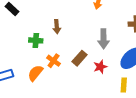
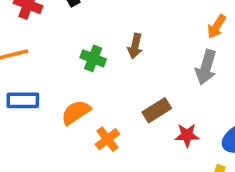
gray arrow: (104, 39) -> (206, 67), moved
orange cross: (54, 61) -> (107, 139), moved

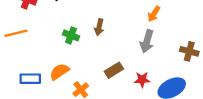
blue rectangle: (23, 100) -> (30, 79), moved
red star: (187, 135) -> (142, 80), moved

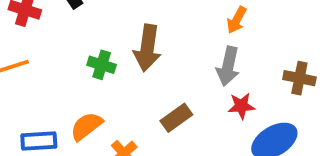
brown arrow: (99, 27) -> (147, 48), size x1.6
red star: (142, 80) -> (241, 106), moved

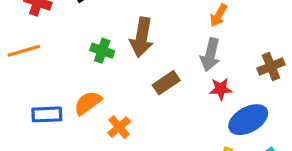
brown cross: (299, 78) -> (271, 66), turned -35
brown rectangle: (176, 118) -> (166, 83), moved

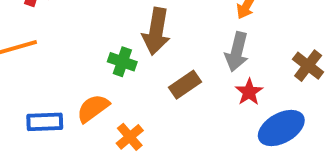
green cross: (102, 51) -> (122, 62), moved
brown cross: (271, 66) -> (308, 66), turned -30
red star: (221, 89) -> (249, 92), turned -30

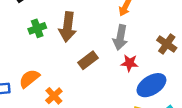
green cross: (122, 62) -> (37, 28), moved, turned -36
red star: (249, 92) -> (129, 63), turned -30

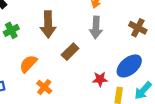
green cross: (37, 28) -> (11, 30), moved
red star: (129, 63) -> (100, 79), moved
orange semicircle: (29, 79) -> (28, 64), moved

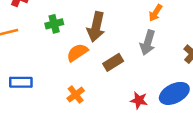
orange semicircle: (28, 64) -> (77, 53), moved

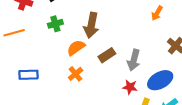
orange arrow: (155, 13) -> (157, 13), moved
gray arrow: (148, 43) -> (134, 60), moved
orange cross: (76, 95) -> (76, 74), moved

